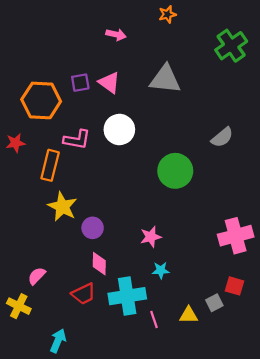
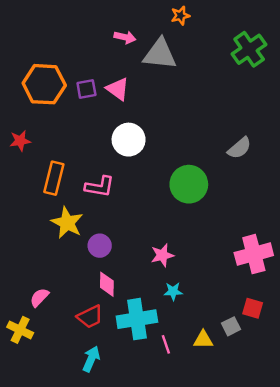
gray triangle: (165, 79) -> (160, 54), moved
orange hexagon: (41, 100) -> (44, 84), moved
pink L-shape: (77, 140) -> (100, 187), moved
red star: (15, 143) -> (20, 141), moved
cyan arrow: (58, 341) -> (91, 359), moved

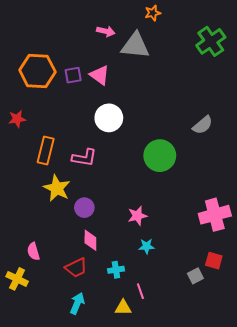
pink semicircle: (39, 297) -> (33, 251), turned -60
cyan cross: (137, 319) -> (116, 270), size x0.5
yellow triangle: (203, 340) -> (123, 308), moved

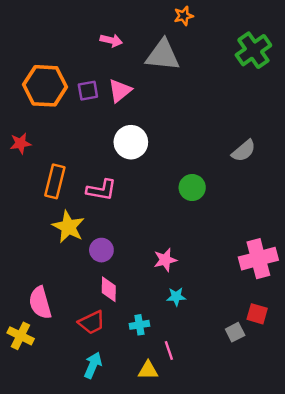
pink arrow: (106, 31) -> (111, 40), moved
pink triangle: (100, 75) -> (120, 91), turned 45
green circle: (160, 156) -> (192, 188), size x0.7
pink semicircle: (33, 251) -> (40, 303), size x1.5

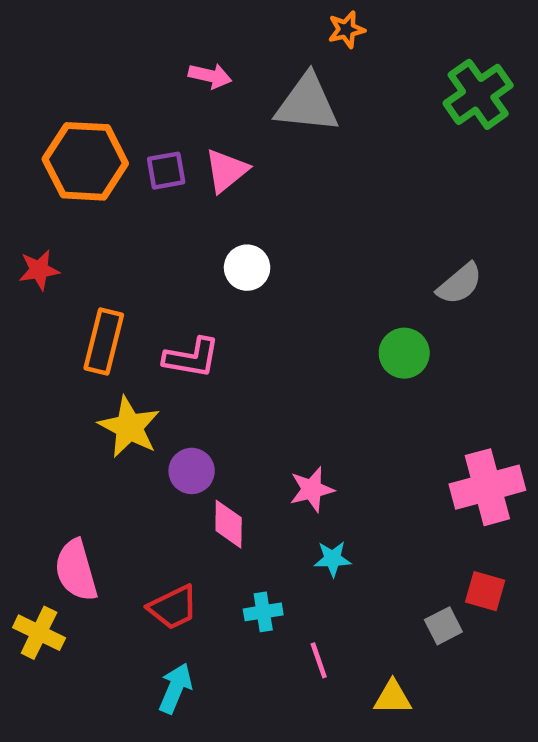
white circle: (131, 142) -> (247, 268), size x0.7
green circle: (192, 188) -> (404, 353), moved
pink diamond: (109, 289) -> (229, 524), moved
yellow triangle: (148, 370) -> (393, 697), moved

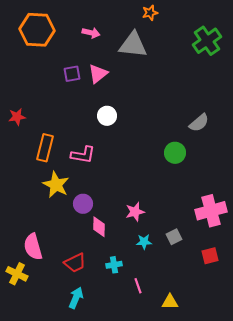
orange hexagon: (85, 161) -> (37, 30), moved
red square: (485, 591) -> (210, 256), turned -30
gray square: (443, 626) -> (174, 237), moved

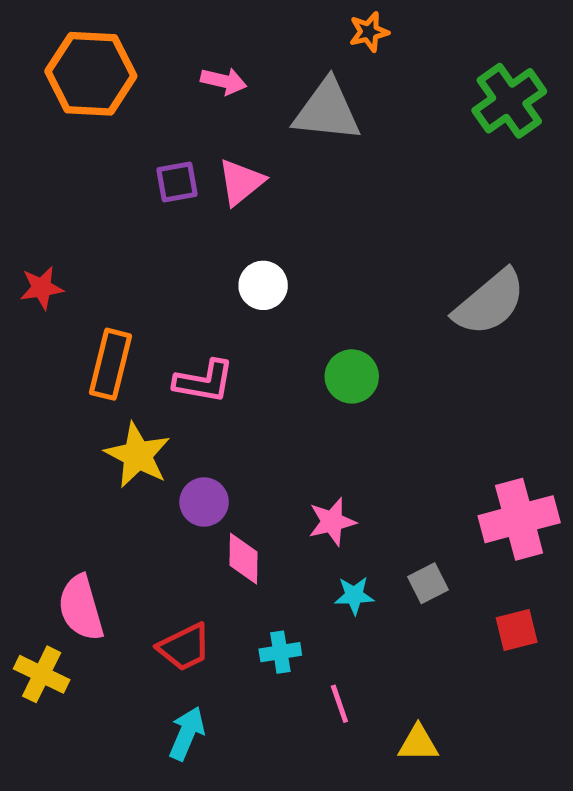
gray semicircle: (199, 123) -> (490, 303), size x1.5
green circle: (175, 153) -> (352, 376), moved

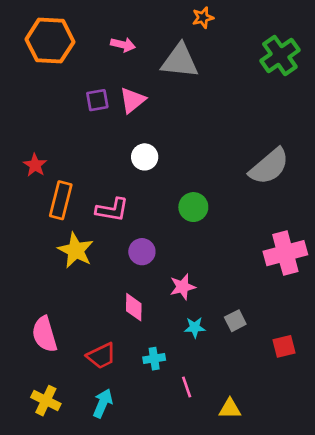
red star: (42, 288) -> (35, 165), moved, turned -30
purple circle: (204, 502) -> (142, 252), moved
pink cross: (519, 519) -> (285, 253), moved
yellow cross: (42, 674) -> (46, 401), moved

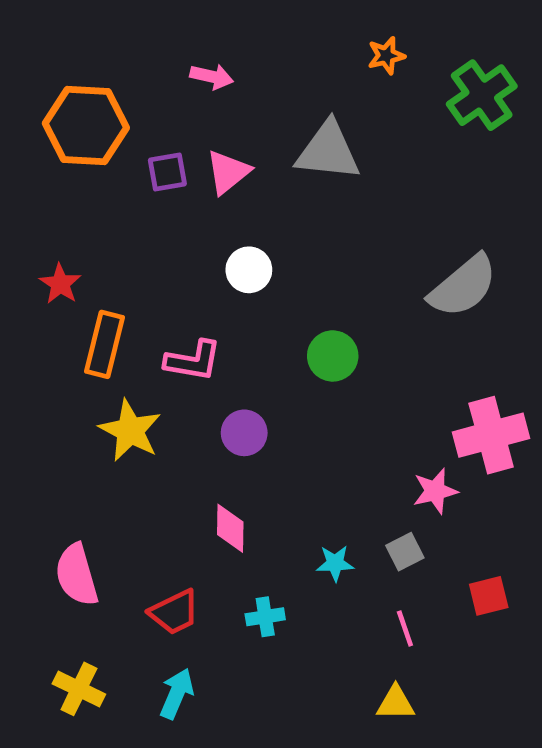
orange star: (203, 18) -> (386, 56), moved
orange hexagon: (50, 41) -> (86, 125), moved
gray triangle: (180, 61) -> (328, 151), moved
pink star: (183, 287) -> (435, 491), moved
pink line: (187, 387) -> (405, 628), moved

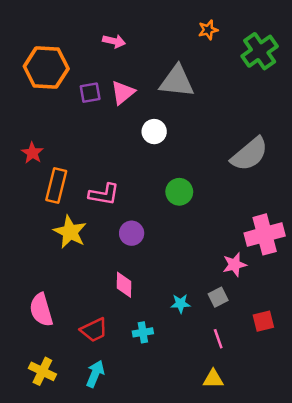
white circle: (249, 270) -> (154, 132), moved

